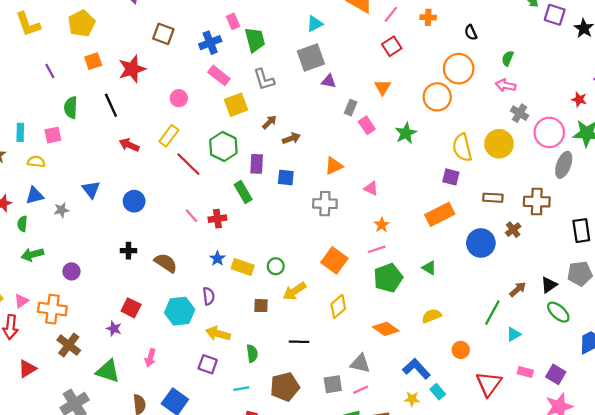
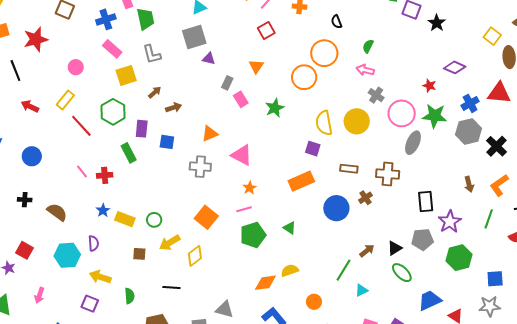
pink triangle: (371, 188) -> (242, 155), size x1.6
yellow diamond: (338, 306) -> (195, 256), moved
orange diamond: (386, 329) -> (265, 283), moved, turned -45

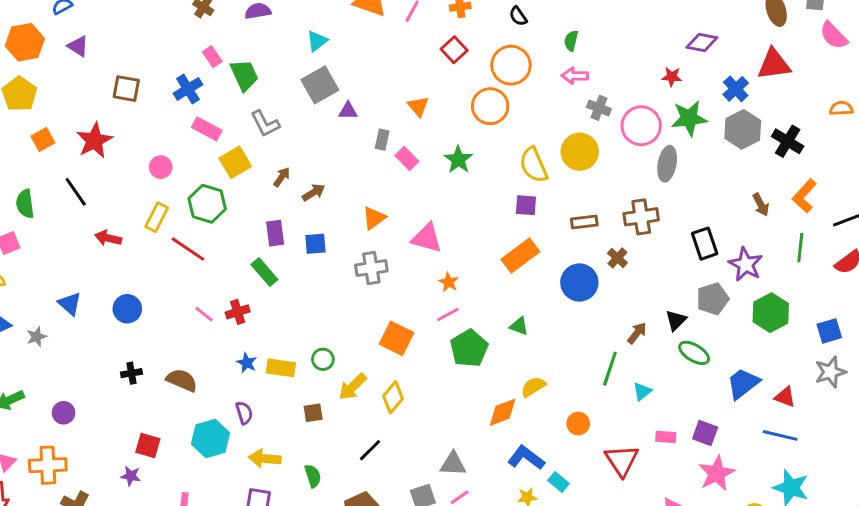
red square: (266, 30) -> (454, 50), moved
green hexagon: (113, 112) -> (207, 204), moved
black line: (171, 288) -> (370, 450), turned -36

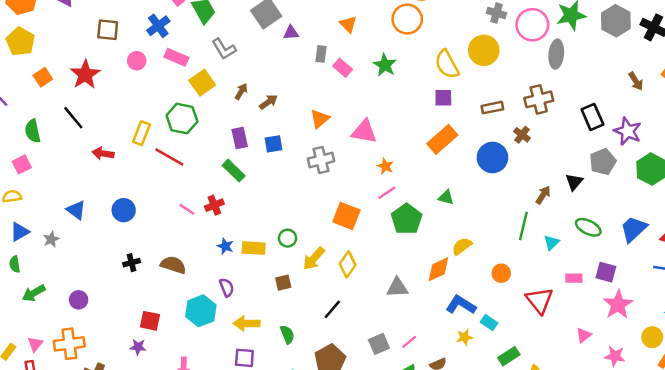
pink circle: (161, 167) -> (137, 61), moved
green ellipse: (694, 353) -> (588, 227), moved
gray triangle: (453, 464) -> (397, 288), moved

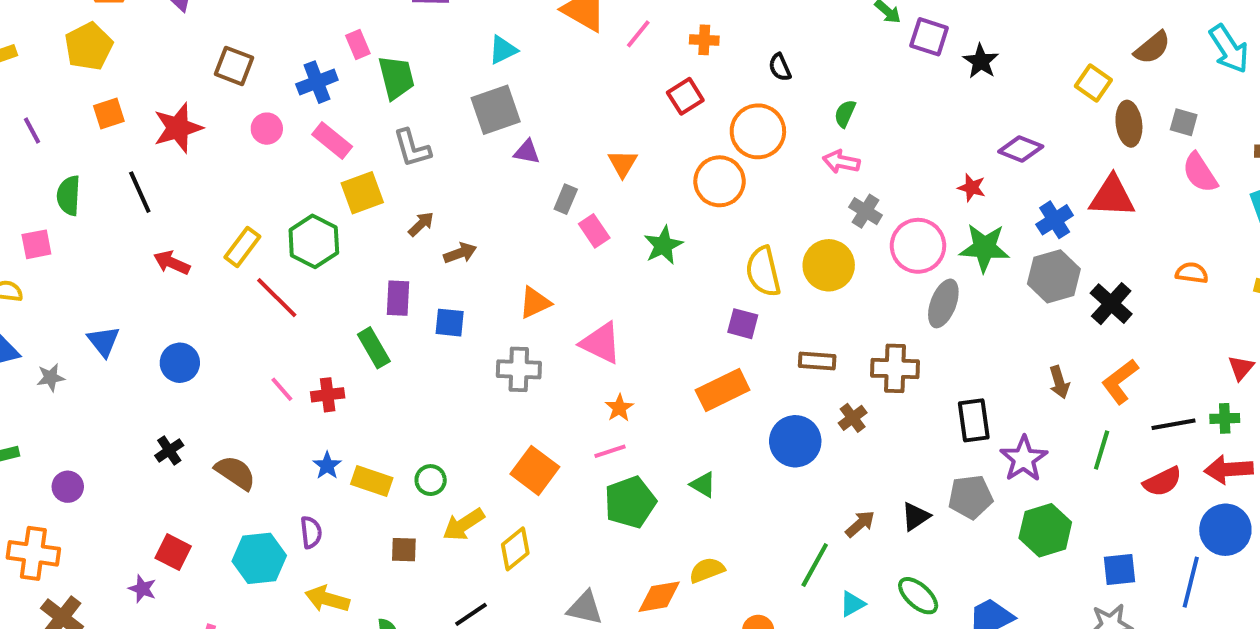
black cross: (132, 263) -> (169, 450), turned -35

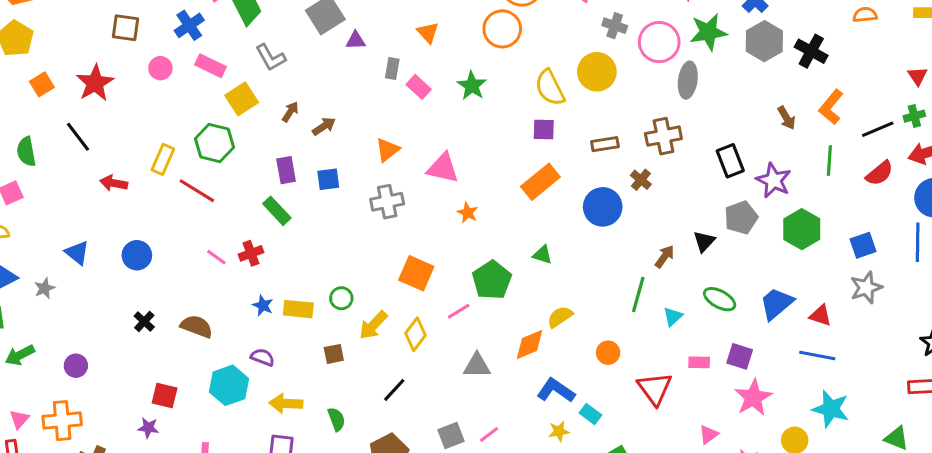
pink line: (610, 451) -> (459, 311), moved
purple semicircle: (311, 532) -> (262, 357), turned -50

